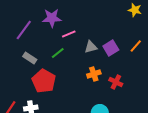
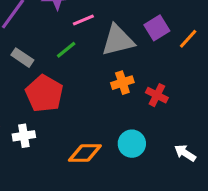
gray triangle: (91, 47) -> (118, 40), size x1.6
purple square: (111, 48) -> (157, 28), moved

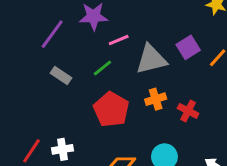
red pentagon: (44, 94) -> (111, 109), moved

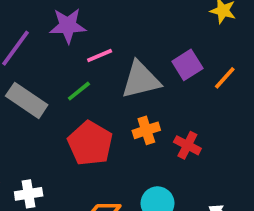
gray rectangle: (61, 75) -> (27, 100), size x1.5

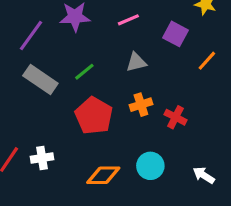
pink line: (100, 56) -> (128, 20), moved
purple square: (187, 65) -> (175, 34), moved, turned -30
gray triangle: (141, 80) -> (136, 62), size x0.6

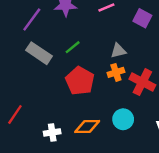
gray triangle: (136, 62) -> (118, 51), moved
red cross: (175, 117) -> (142, 82), size x1.5
white cross: (42, 158) -> (52, 132), moved

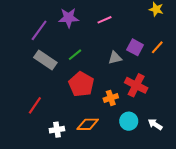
purple square: (142, 18) -> (135, 47), moved
orange cross: (116, 72) -> (111, 98), moved
red line: (15, 114) -> (35, 105), moved
cyan circle: (123, 119) -> (129, 121), moved

